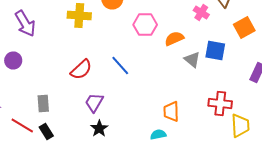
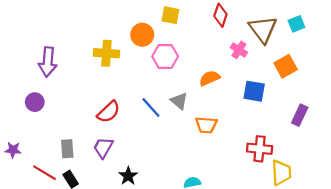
purple arrow: (25, 24) -> (48, 62), turned 36
pink hexagon: (145, 24) -> (165, 56), moved
gray triangle: (192, 60) -> (179, 101), moved
purple trapezoid: (94, 102) -> (103, 148), moved
orange trapezoid: (171, 112) -> (206, 125), moved, turned -85

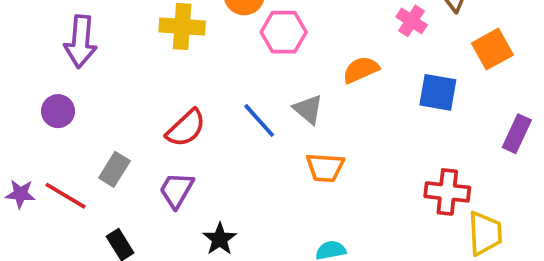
orange trapezoid: (206, 125) -> (325, 168), moved
gray rectangle: (67, 149) -> (114, 169), moved, turned 36
red line: (45, 173) -> (66, 196), moved

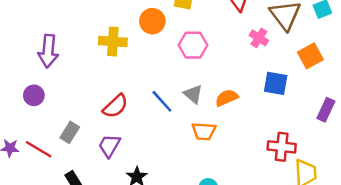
pink hexagon: (284, 32) -> (193, 45), moved
orange semicircle: (361, 70) -> (227, 98), moved

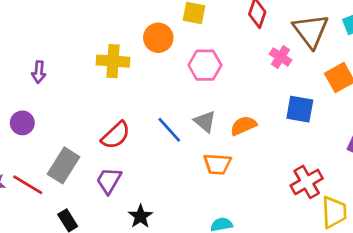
purple arrow: (48, 51) -> (39, 72), size x0.6
gray rectangle: (70, 132) -> (64, 165), size x1.4
red cross: (282, 147) -> (307, 182), turned -36

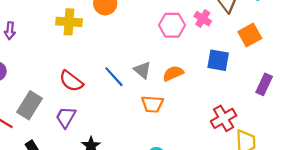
pink hexagon: (205, 65) -> (172, 25), moved
red semicircle: (116, 135) -> (71, 81), turned 80

